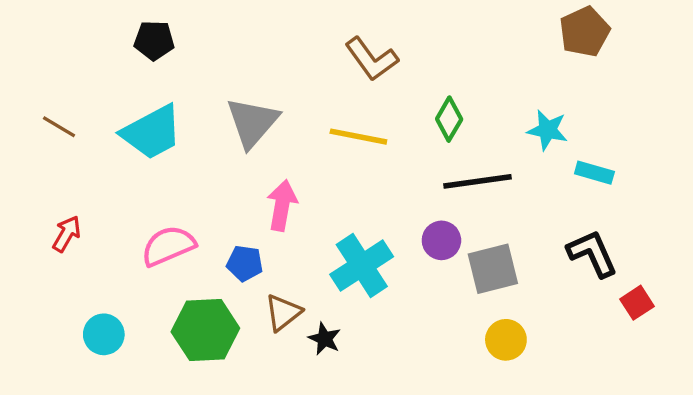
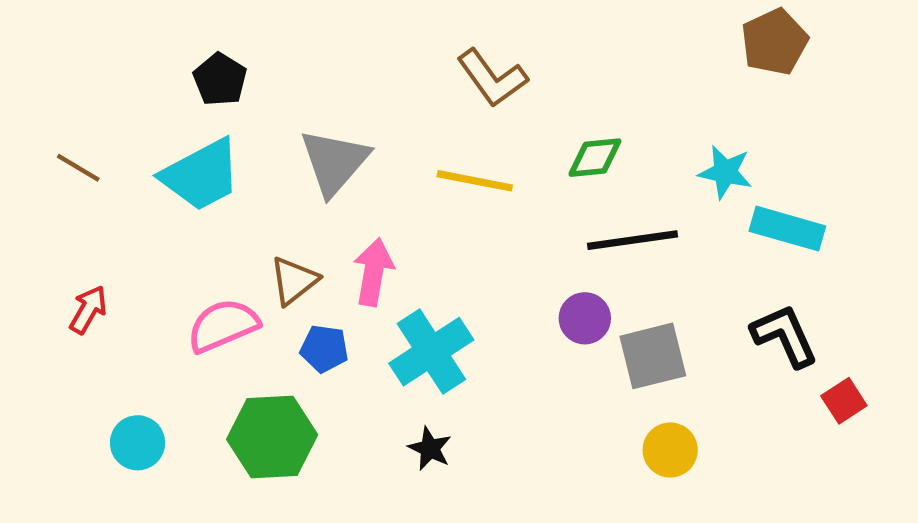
black pentagon: (154, 40) -> (220, 79), moved, turned 30
green diamond: (449, 119) -> (595, 158), turned 54
cyan rectangle: (594, 173) -> (787, 229), size x1.4
cyan cross: (362, 266) -> (431, 352), moved
brown triangle: (283, 312) -> (294, 281), moved

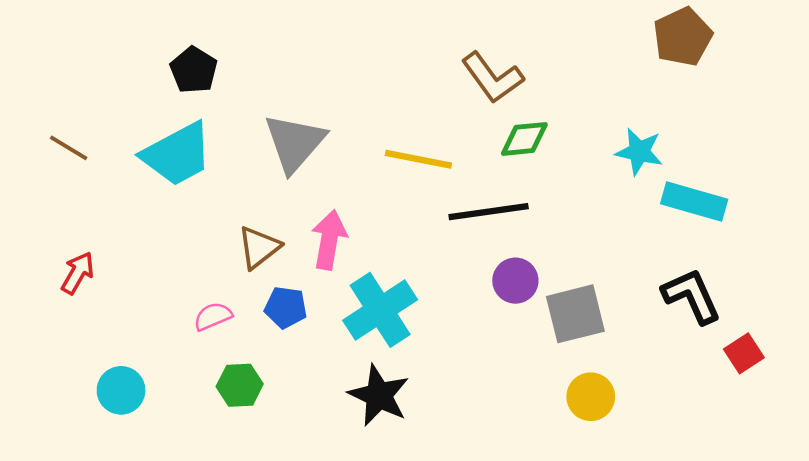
brown L-shape: (492, 78) -> (492, 78), moved
black line: (633, 240) -> (489, 212), moved
pink semicircle: (223, 326) -> (213, 316), moved, size x0.6
green hexagon: (272, 437) -> (240, 385), size x0.6
black star: (430, 449) -> (379, 395), size x1.6

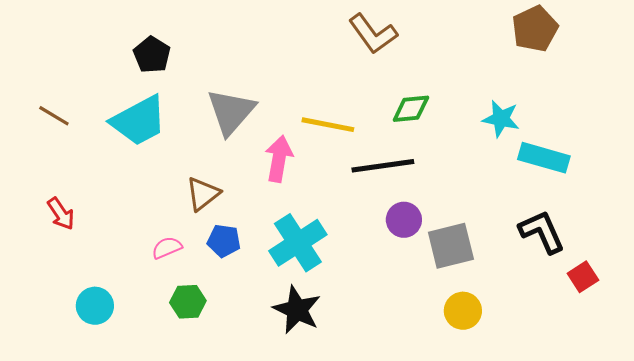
brown L-shape: (492, 78) -> (373, 34), moved
pink arrow: (329, 240) -> (279, 159), moved
red arrow: (78, 273) -> (61, 214), turned 116

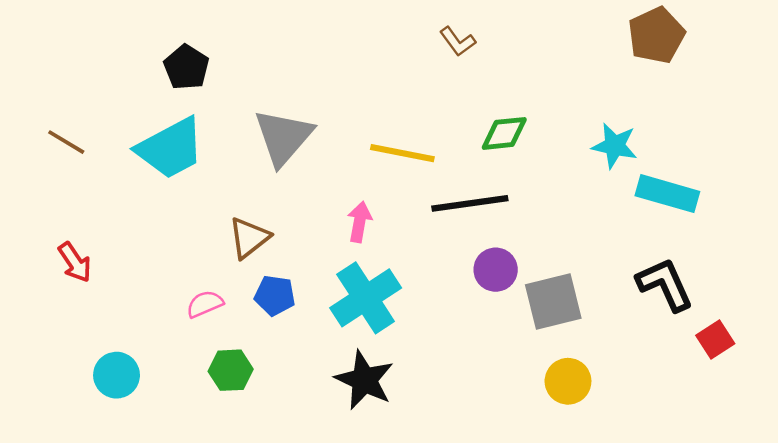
brown L-shape: (373, 34) -> (458, 41), size x0.6
pink arrow: (279, 159) -> (359, 222), moved, size x0.7

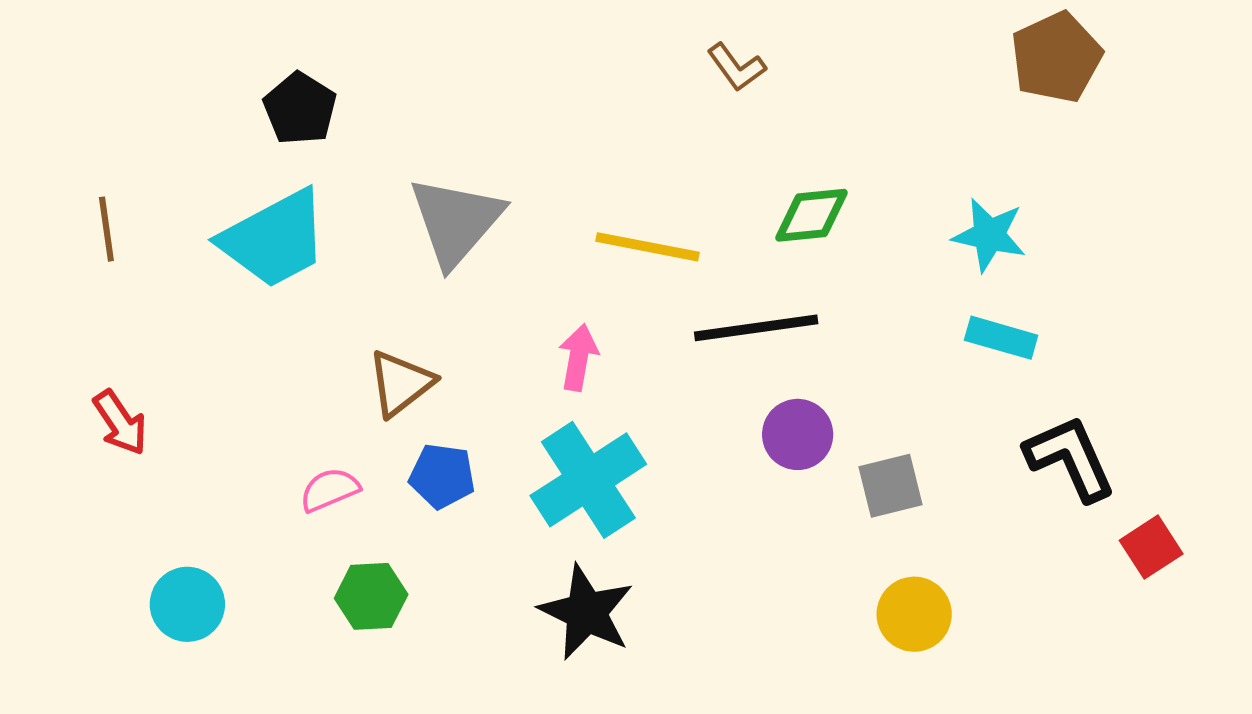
brown line: (66, 142) -> (106, 229), turned 51
cyan rectangle: (667, 194) -> (1001, 338), moved, size x0.7
gray square: (553, 302) -> (890, 486), size x0.7

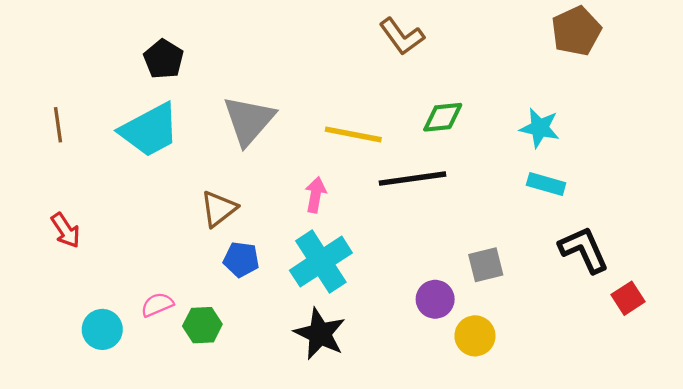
brown L-shape: (736, 67) -> (402, 36), size x1.4
purple circle: (798, 434) -> (435, 299), moved
pink semicircle: (330, 490) -> (157, 305), moved
yellow circle: (914, 614) -> (475, 336), moved

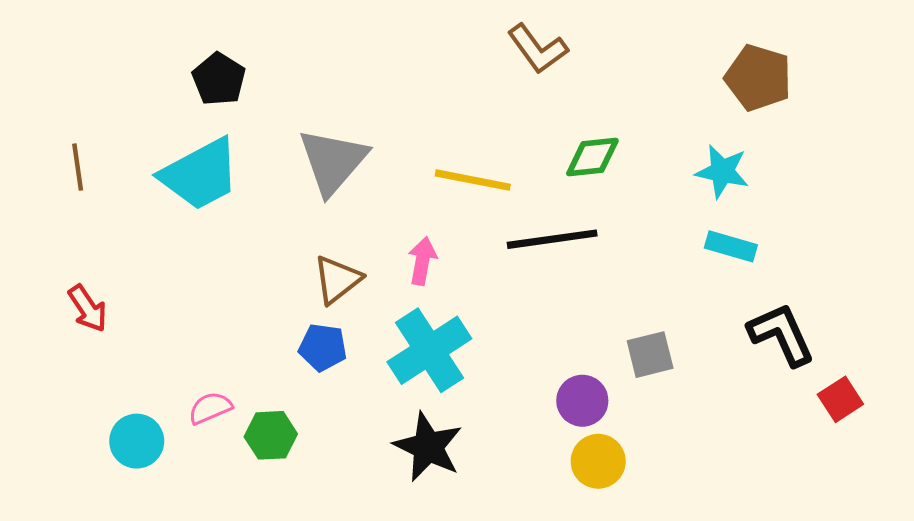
brown pentagon: (576, 31) -> (758, 78), moved, turned -30
brown triangle: (219, 209) -> (337, 280), moved
yellow circle: (475, 336) -> (598, 461), moved

